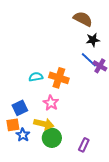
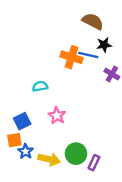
blue line: (89, 60) -> (88, 55), moved, turned -30
orange cross: (59, 78) -> (71, 57), moved
yellow arrow: (44, 124) -> (49, 159), moved
green circle: (52, 138) -> (76, 154), moved

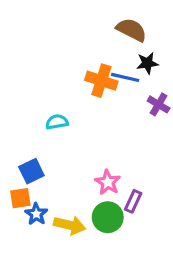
pink star: (57, 116) -> (108, 182), moved
purple rectangle: (94, 163) -> (133, 201), moved

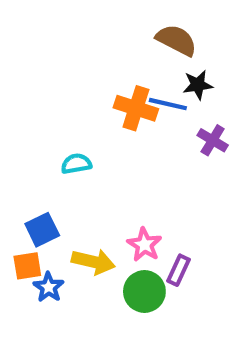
yellow arrow: (70, 225) -> (93, 262), moved

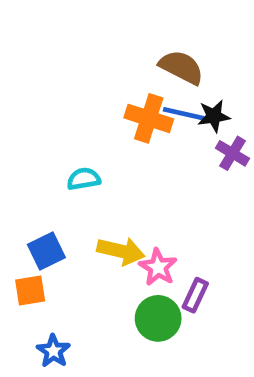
brown semicircle: (176, 40) -> (181, 67), moved
black star: (198, 85) -> (214, 116), moved
yellow arrow: (93, 262) -> (121, 251), moved
blue star: (49, 287) -> (53, 351), moved

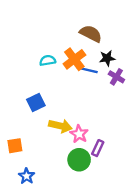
blue line: (184, 114) -> (87, 70), moved
orange cross: (149, 118) -> (74, 59), turned 35
cyan semicircle: (84, 179) -> (48, 60), moved
blue square: (46, 251) -> (36, 103), moved

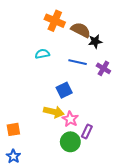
black star: (107, 58) -> (95, 41), moved
orange cross: (74, 59) -> (55, 21), moved, turned -30
blue square: (36, 103) -> (64, 90), moved
blue star: (27, 176) -> (13, 156), moved

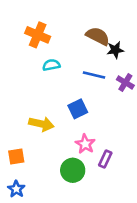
orange cross: (55, 21) -> (38, 35), moved
yellow arrow: (54, 112) -> (41, 124), moved
green circle: (70, 142) -> (73, 170), moved

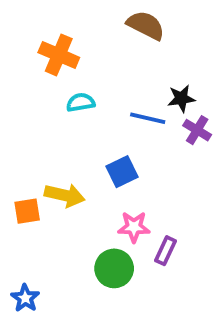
brown semicircle: (98, 36) -> (146, 25), moved
black star: (115, 50) -> (181, 98), moved
pink star: (85, 144) -> (134, 227), turned -30
orange square: (16, 156) -> (27, 211), moved

